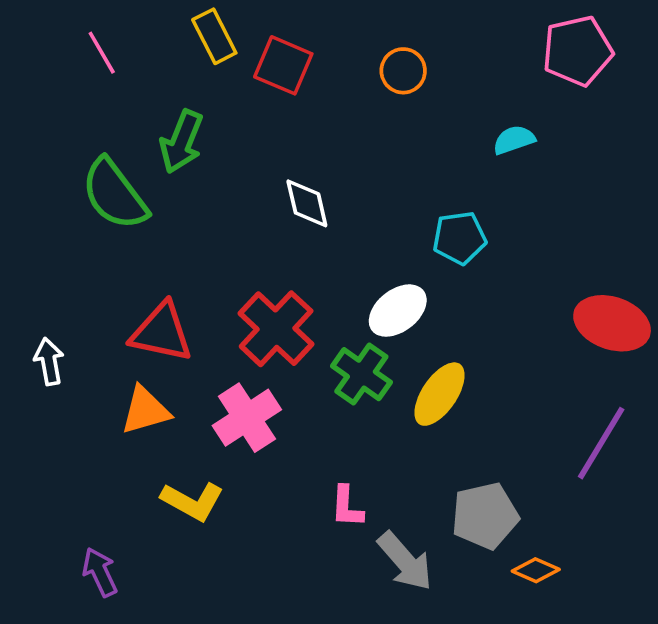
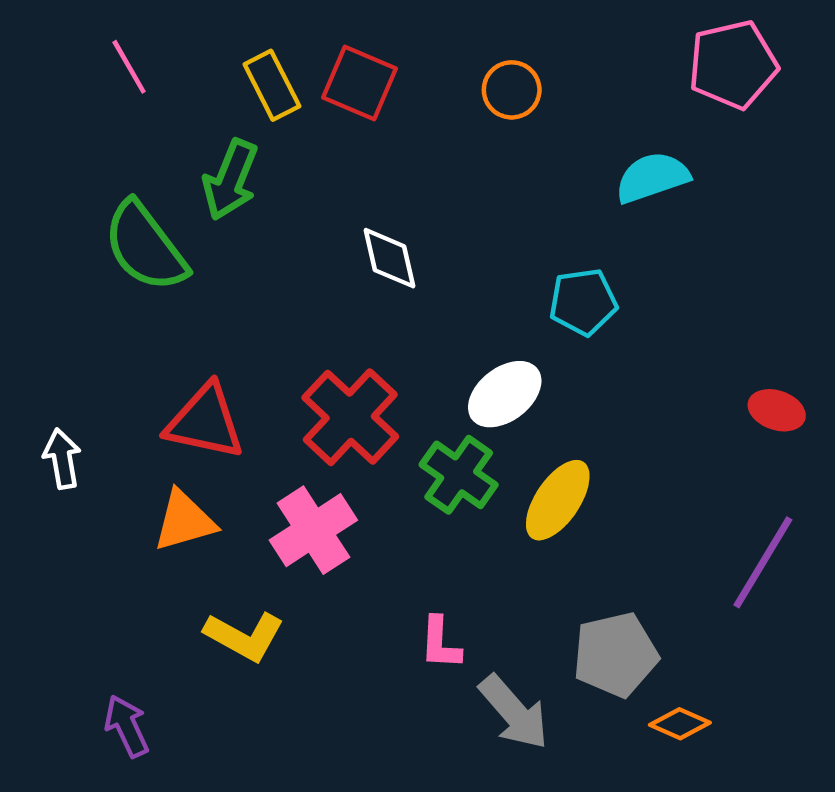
yellow rectangle: (214, 36) -> (272, 85), moved
cyan semicircle: (514, 140) -> (652, 177), size x1.4
red ellipse: (612, 323) -> (777, 410), size x0.6

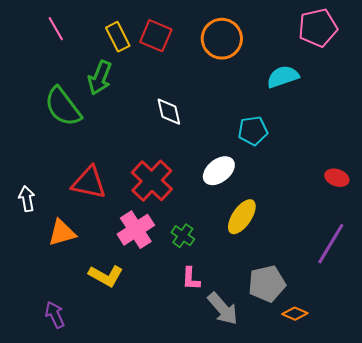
orange circle: (512, 90) -> (222, 39), size x1.6
green cross: (459, 475) -> (183, 236), moved, size x0.7
orange triangle: (184, 521) -> (62, 233), moved

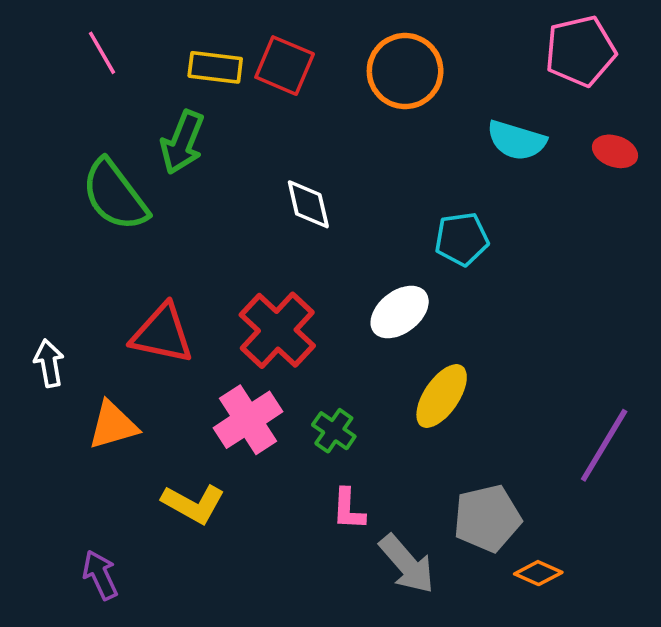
yellow rectangle: (118, 37) -> (215, 67), turned -56
cyan semicircle: (283, 77) -> (516, 140), turned -144
red ellipse: (337, 178) -> (615, 151), moved

